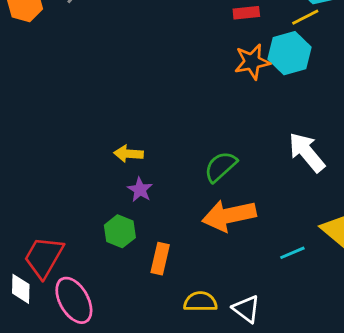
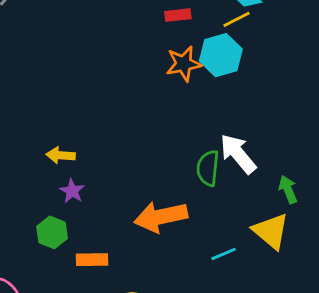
green semicircle: (220, 167) -> (208, 168), moved, turned -42
orange rectangle: (160, 259) -> (92, 260), turned 76

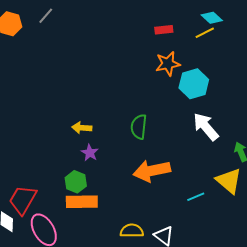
cyan hexagon: (221, 55) -> (194, 84), moved
green semicircle: (208, 168) -> (139, 127), moved
orange rectangle: (92, 260) -> (82, 202), moved, size x1.4

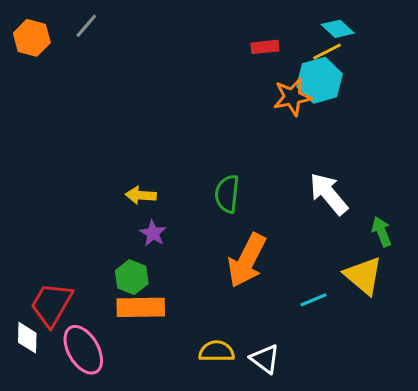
orange star: (168, 64) -> (292, 97), moved
cyan hexagon: (194, 84) -> (319, 80), moved
orange arrow: (152, 171) -> (247, 260), turned -51

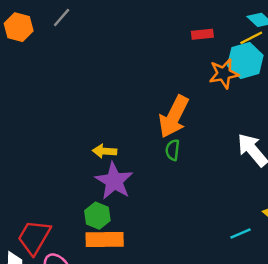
green semicircle: (227, 194) -> (173, 150), size x0.7
purple star: (153, 233) -> (114, 181), size x1.8
orange arrow: (247, 260) -> (174, 117), moved

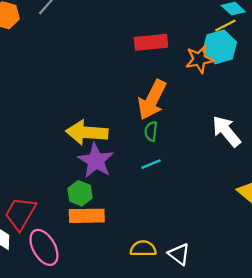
red rectangle: (202, 34) -> (151, 42), moved, size x1.6
yellow arrow: (105, 151) -> (87, 132), size x1.8
cyan line: (241, 234) -> (151, 164), moved

